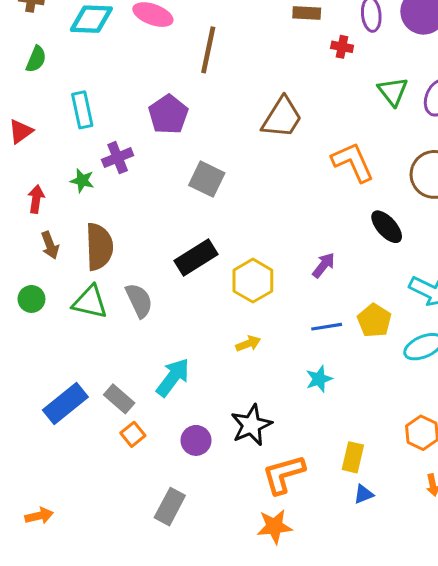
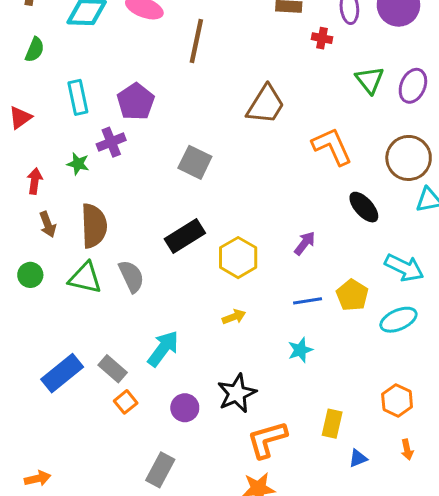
purple pentagon: (168, 114) -> (136, 102), moved
blue triangle: (364, 494) -> (358, 458), moved

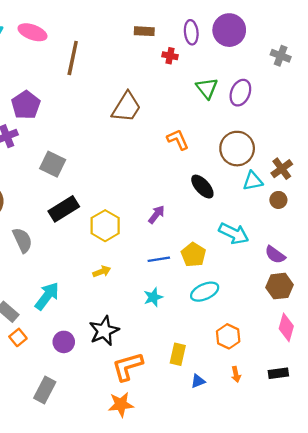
orange L-shape: (332, 146) -> (178, 140), size x0.7
gray square: (195, 162) -> (53, 164), moved
cyan ellipse: (398, 320) -> (205, 292), moved

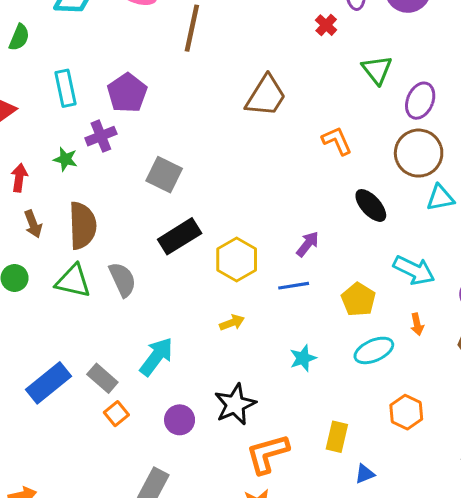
red cross: (170, 56) -> (326, 25), turned 32
purple ellipse: (240, 93) -> (420, 101), moved
blue line: (159, 259) -> (294, 286), moved
orange arrow: (236, 374) -> (417, 324), moved

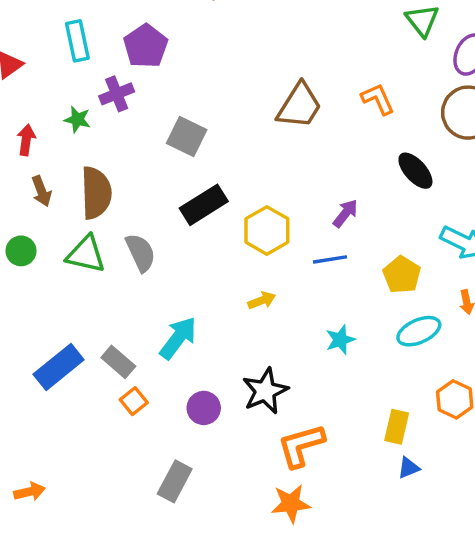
brown trapezoid: (266, 96) -> (299, 106), moved
yellow rectangle: (337, 437) -> (397, 427), moved

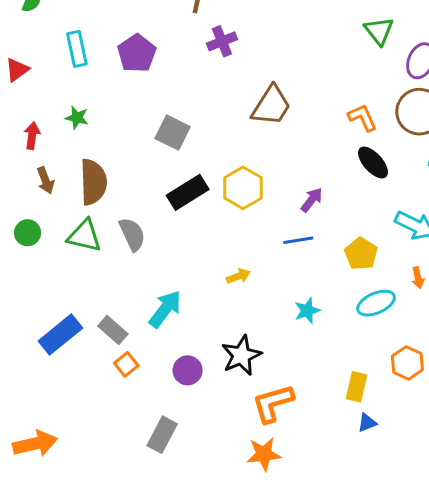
purple cross: (117, 94) -> (222, 41), moved
orange L-shape: (378, 99) -> (363, 118), moved
yellow hexagon: (267, 230) -> (243, 188), moved
orange arrow: (30, 492) -> (35, 444), size x1.6

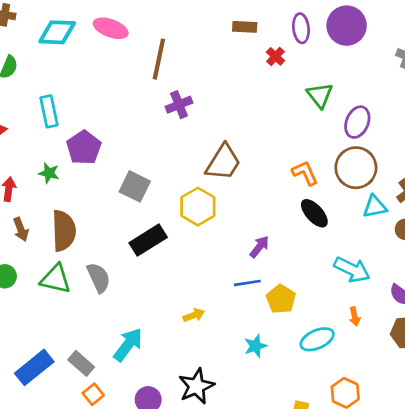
purple pentagon: (137, 53) -> (84, 148), moved
yellow hexagon: (243, 188) -> (198, 207), moved
yellow pentagon: (361, 254) -> (281, 299), moved

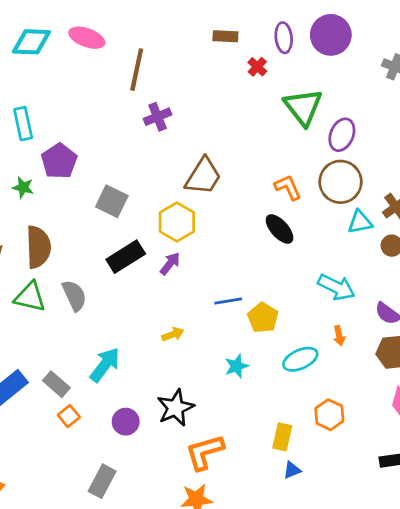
green triangle: (320, 95) -> (303, 107), size x1.4
black ellipse: (314, 213) -> (280, 229), moved
purple arrow: (259, 247) -> (170, 264), moved

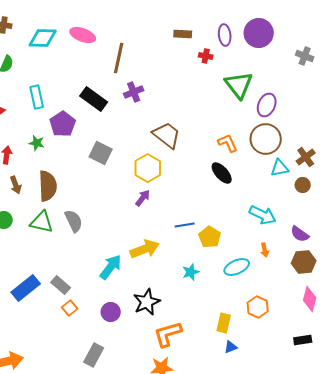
red cross: (257, 67) -> (206, 56), turned -32
brown trapezoid: (203, 176) -> (167, 135), turned -84
black rectangle: (126, 257) -> (94, 99), moved, turned 68
yellow arrow: (173, 334) -> (145, 249), size x1.8
cyan arrow: (105, 365) -> (111, 267), moved

